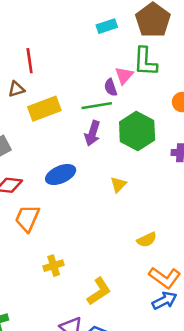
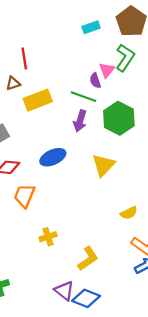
green L-shape: (145, 62) -> (125, 58), turned -148
green line: (97, 106) -> (83, 97), turned 30
yellow triangle: (118, 184) -> (103, 165), size x1.6

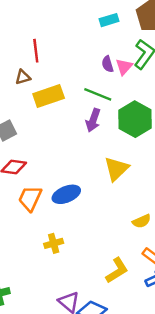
purple semicircle: (95, 81) -> (108, 64), moved
blue ellipse: (53, 157) -> (66, 194), moved
yellow L-shape: (88, 259) -> (117, 270), moved

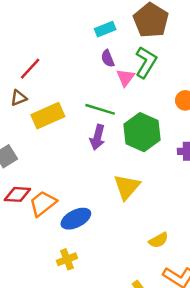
red line: (36, 51) -> (30, 69), turned 55
purple semicircle: (108, 64) -> (108, 58), moved
orange trapezoid: (30, 198) -> (43, 203), moved, turned 32
yellow cross: (54, 243) -> (67, 259), moved

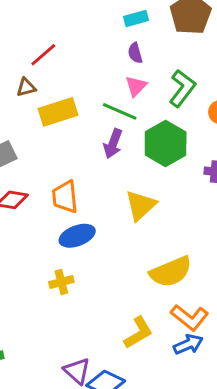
green L-shape: (146, 62) -> (182, 88), moved
pink triangle: (125, 78) -> (136, 86), moved
orange trapezoid: (43, 203) -> (65, 197), moved, turned -64
yellow semicircle: (159, 240) -> (171, 272), size x1.8

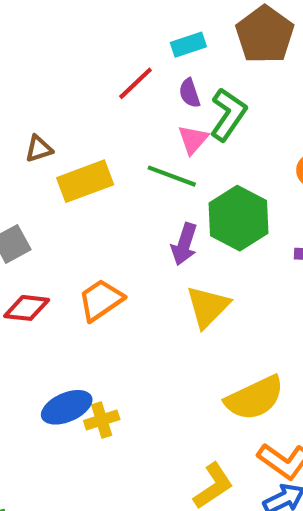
red line: (43, 55) -> (135, 83), moved
green L-shape: (182, 88) -> (228, 114), moved
purple arrow: (113, 144) -> (184, 244), moved
orange trapezoid: (65, 197) -> (101, 300), turned 64
blue ellipse: (77, 236) -> (67, 407), moved

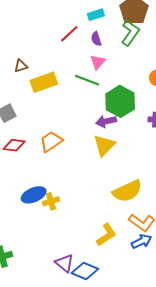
green L-shape: (228, 114) -> (130, 33), moved
purple arrow: (184, 244) -> (106, 121), moved, turned 60

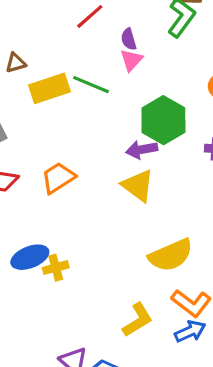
purple semicircle: (96, 39) -> (129, 39), moved
green line: (87, 80) -> (91, 85), moved
yellow triangle: (104, 145) -> (138, 186), turned -40

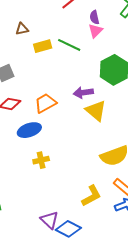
yellow rectangle: (50, 88) -> (43, 46), size x0.7
purple arrow: (142, 150) -> (83, 93), moved
blue ellipse: (30, 257) -> (29, 130), moved

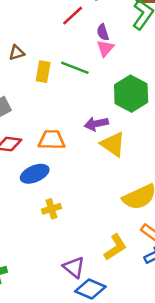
yellow rectangle: (43, 46) -> (43, 72), turned -60
orange trapezoid: (45, 103) -> (52, 140), turned 35
purple triangle: (49, 220) -> (74, 267), moved

